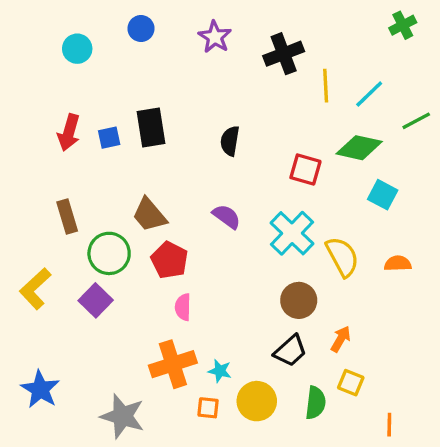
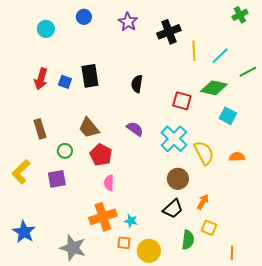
blue square: (109, 138) -> (65, 82), turned 32
green circle: (109, 253) -> (65, 151), size x0.6
purple square: (96, 300) -> (57, 179), turned 36
yellow circle: (257, 401) -> (149, 251), moved

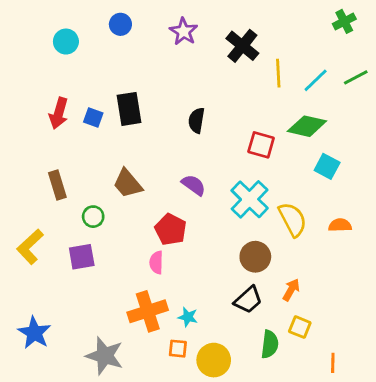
black cross: (169, 32) -> (242, 46), turned -30
green line: (248, 72) -> (356, 77), moved
red pentagon: (101, 155) -> (171, 229), moved

